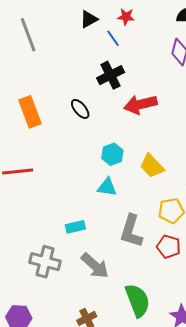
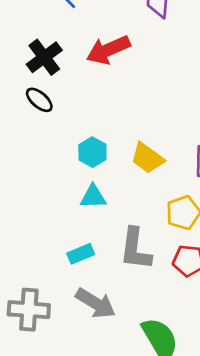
black cross: (111, 75) -> (44, 57), moved
red arrow: (140, 104) -> (108, 50), moved
cyan rectangle: (75, 227) -> (81, 254), moved

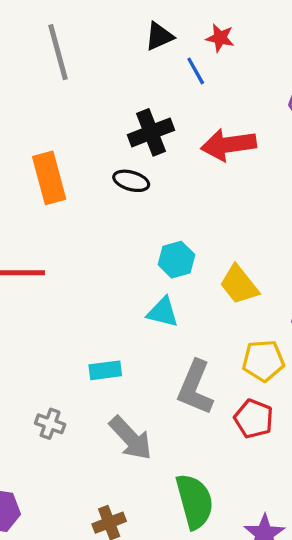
black ellipse: (39, 100) -> (131, 181), turned -40
cyan rectangle: (81, 254) -> (105, 370), moved
gray cross: (29, 310) -> (50, 424), size x0.6

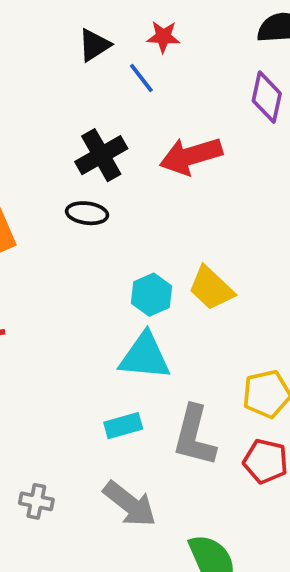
yellow trapezoid: (239, 285) -> (211, 288), moved
cyan triangle: (163, 312) -> (145, 356), size x1.4
cyan rectangle: (105, 370) -> (123, 426), moved

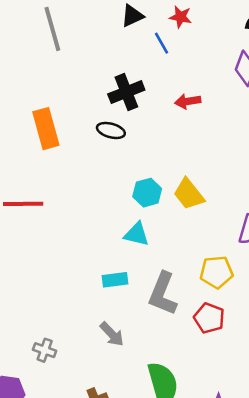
red arrow: (191, 156) -> (188, 101), size x0.6
cyan triangle: (145, 356) -> (137, 234), size x0.7
gray cross: (36, 501) -> (45, 350), moved
gray arrow: (130, 504) -> (112, 334), size x0.7

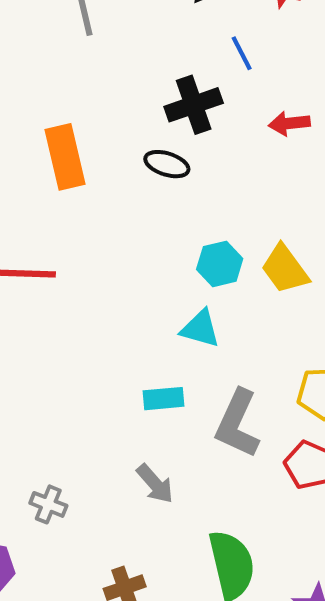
blue line: (161, 43) -> (242, 53), moved

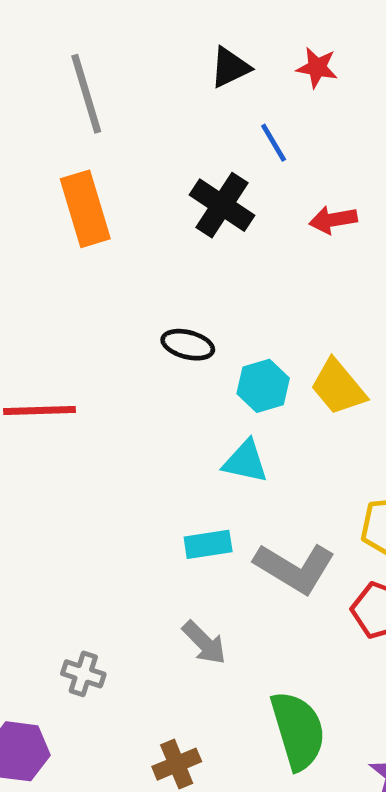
black cross: (194, 105) -> (222, 205), turned -34
orange rectangle: (65, 157) -> (85, 209), moved
black ellipse: (167, 164) -> (188, 345), moved
gray L-shape: (237, 424) -> (295, 568), turned -80

